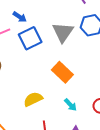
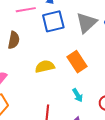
yellow semicircle: (33, 99) -> (45, 67), moved

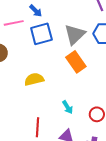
orange rectangle: (77, 62) -> (76, 62), moved

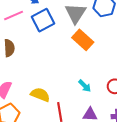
yellow semicircle: (34, 79) -> (40, 95), moved, turned 48

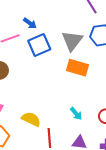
orange rectangle: (83, 40) -> (77, 68), turned -30

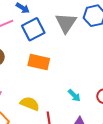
orange rectangle: (77, 68) -> (39, 62), moved

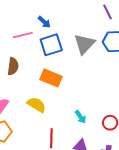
yellow semicircle: (30, 104) -> (36, 105), moved

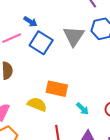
blue square: (51, 45) -> (41, 43), turned -30
orange rectangle: (51, 78) -> (57, 89), moved

